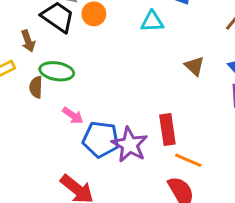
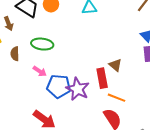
brown triangle: (194, 66) -> (115, 65), moved
green ellipse: (57, 71) -> (42, 44), moved

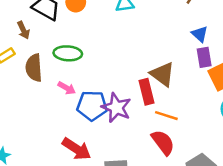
brown semicircle: (15, 54) -> (34, 68), size x1.5
brown triangle: (115, 65) -> (162, 74), size x1.5

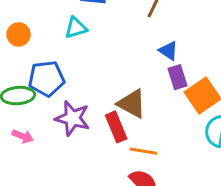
blue pentagon: (92, 106) -> (47, 79), moved
purple star: (116, 108) -> (72, 118), moved

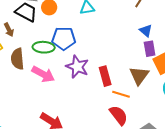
brown triangle: (132, 104) -> (139, 76), moved, turned 30
pink arrow: (23, 136) -> (43, 74), size x1.6

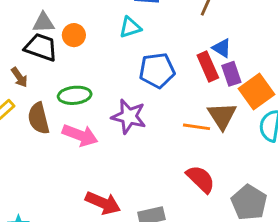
blue pentagon: (64, 38) -> (157, 70), moved
red rectangle: (105, 76) -> (208, 66), moved
orange line: (121, 94) -> (196, 127), moved

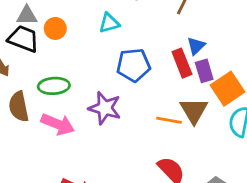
blue triangle: (222, 48) -> (196, 46), turned 42

